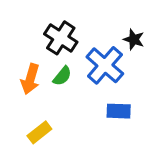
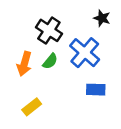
black star: (134, 39) -> (102, 18), moved

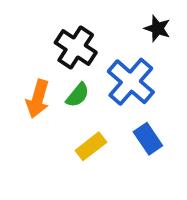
blue rectangle: (96, 90) -> (148, 139), turned 54
yellow rectangle: (32, 107) -> (91, 146), moved

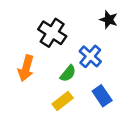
blue cross: (131, 82) -> (90, 56), size x0.7
green semicircle: (78, 95) -> (68, 73), moved

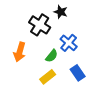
black star: (109, 20) -> (61, 12), moved

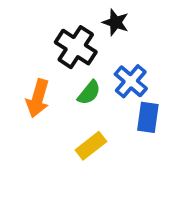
green semicircle: (52, 56) -> (89, 93), moved
blue rectangle: (78, 73) -> (148, 117), moved, turned 42

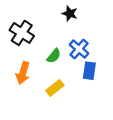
black cross: (76, 47) -> (22, 33), moved
orange arrow: (38, 98) -> (23, 73), moved

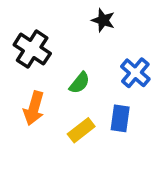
blue cross: (79, 49) -> (135, 73), moved
blue rectangle: (89, 71) -> (120, 118), moved

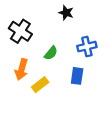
blue cross: (135, 73) -> (87, 47), turned 36
yellow rectangle: (81, 130) -> (40, 85), moved

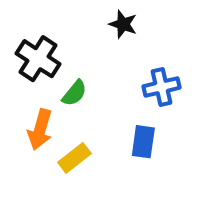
green semicircle: (51, 53) -> (74, 93), moved

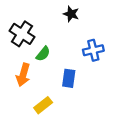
blue rectangle: (143, 142) -> (69, 78), moved
yellow rectangle: (74, 158) -> (43, 105), moved

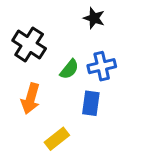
blue cross: (93, 50) -> (102, 66), moved
green semicircle: (43, 54) -> (69, 69), moved

